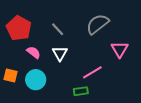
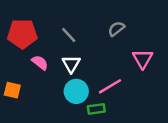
gray semicircle: (98, 24) -> (116, 29), size x0.6
red pentagon: (19, 28) -> (22, 34), turned -30
cyan circle: (36, 80) -> (76, 91), moved

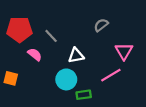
gray line: (69, 35) -> (51, 36), moved
white triangle: (71, 64) -> (76, 56), moved, turned 49
pink line: (110, 86) -> (111, 75), moved

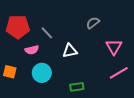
pink semicircle: (35, 54) -> (32, 50), turned 128
pink line: (111, 75) -> (119, 73), moved
cyan circle: (66, 79) -> (42, 73), moved

